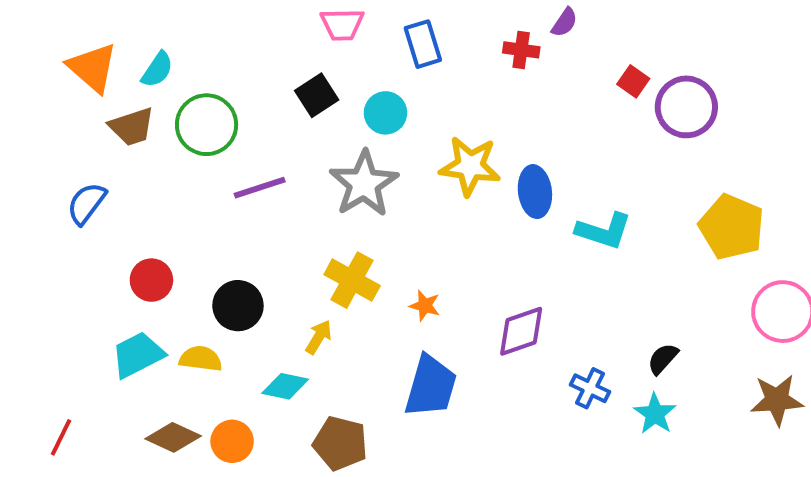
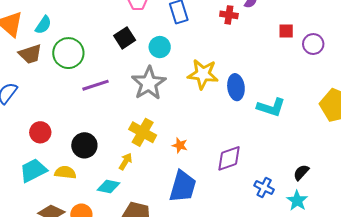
red square: (633, 81) -> (286, 31), turned -35
purple circle: (686, 107) -> (313, 44), size x0.7

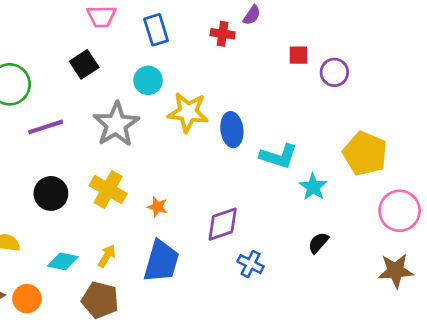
cyan circle: (160, 47) -> (148, 80), moved
black circle: (84, 145) -> (51, 193), moved
yellow arrow: (126, 161) -> (107, 256), moved
blue cross: (264, 188) -> (251, 264), moved
cyan star: (297, 201) -> (313, 187), moved

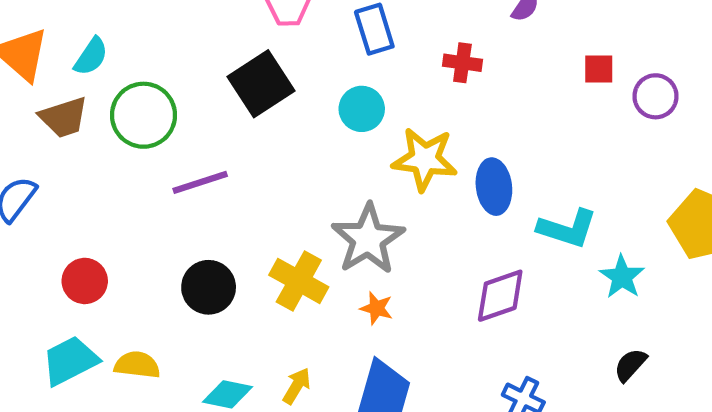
red cross: (223, 34) -> (462, 63), moved
black square: (84, 64) -> (261, 84), size x1.4
gray star: (116, 124) -> (368, 239), moved
purple diamond: (223, 224) -> (500, 296), moved

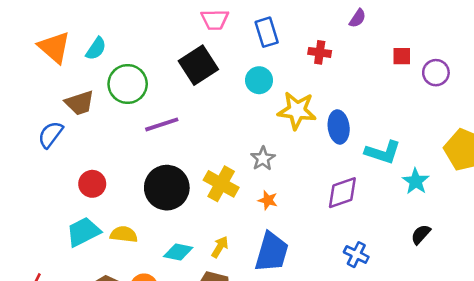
brown trapezoid: (64, 117) -> (80, 103), moved
gray star: (368, 239) -> (263, 159), size x0.6
black circle: (209, 287) -> (167, 188), size x1.4

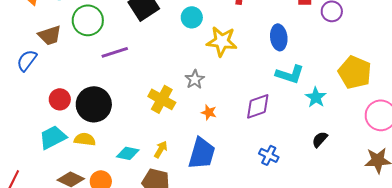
blue ellipse: (339, 127) -> (279, 37), moved
black circle: (167, 188) -> (94, 104), moved
orange star: (268, 200) -> (209, 112), moved

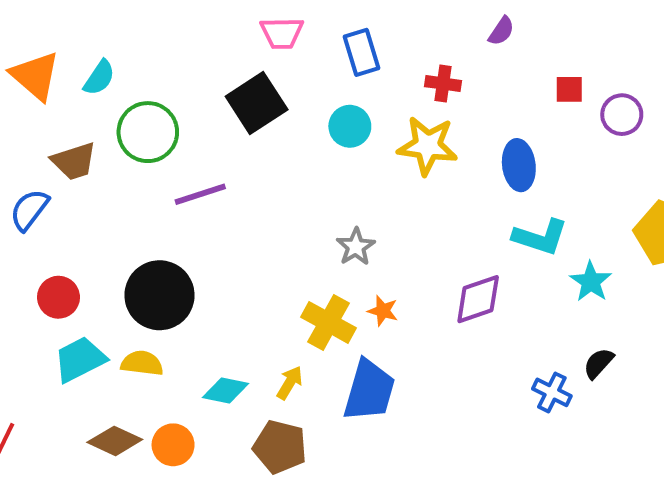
yellow star: (222, 41) -> (428, 146), moved
red circle: (60, 99) -> (58, 297), moved
yellow cross: (162, 99) -> (328, 322), moved
blue cross: (269, 155) -> (552, 392), moved

